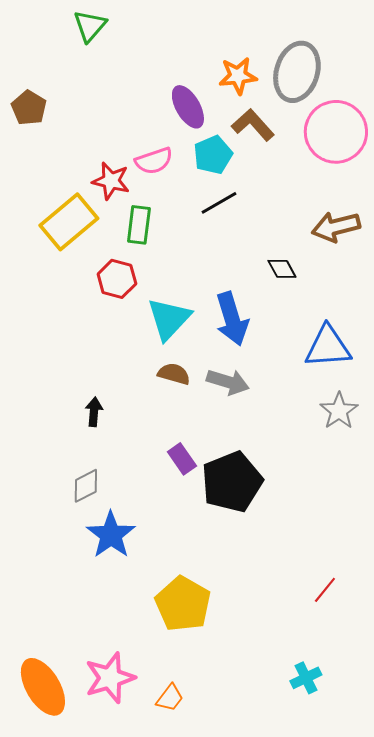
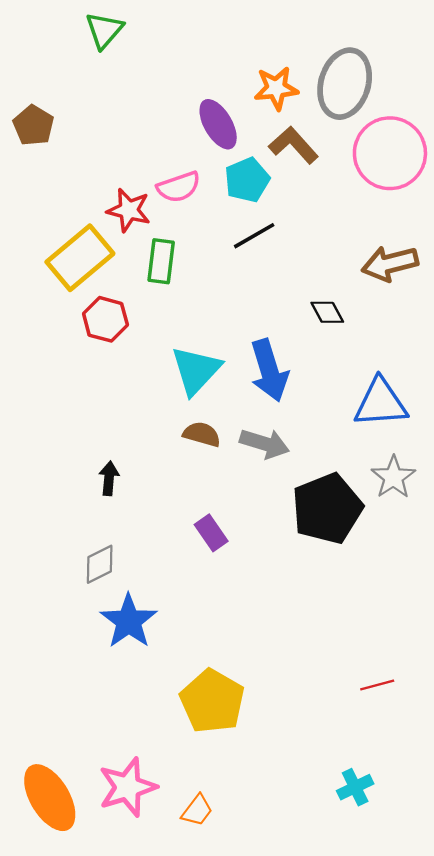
red hexagon: (117, 279) -> (105, 319), moved
black pentagon: (232, 482) -> (327, 509), moved
red line: (325, 590) -> (377, 685), turned 36

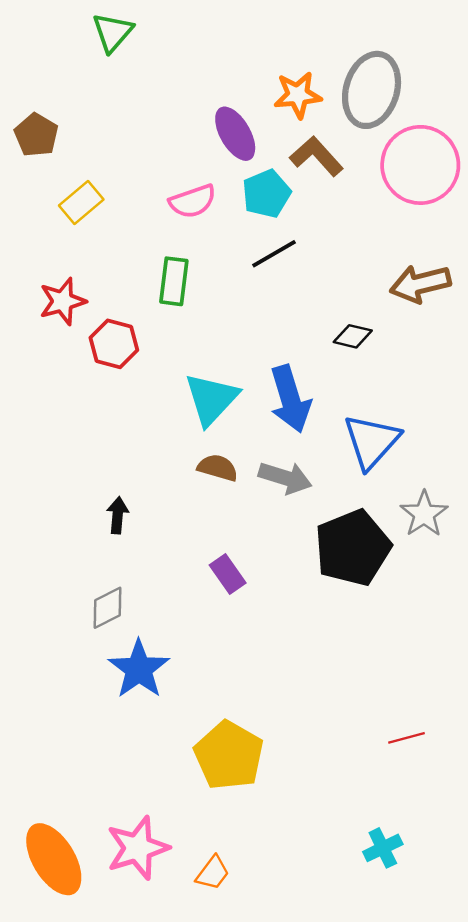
red star: (129, 210) -> (63, 301), moved, turned -30
yellow rectangle: (80, 258) -> (81, 203), moved, size x0.6
black diamond: (327, 312) -> (353, 336), turned -48
blue triangle: (381, 403) -> (372, 441), moved, turned -44

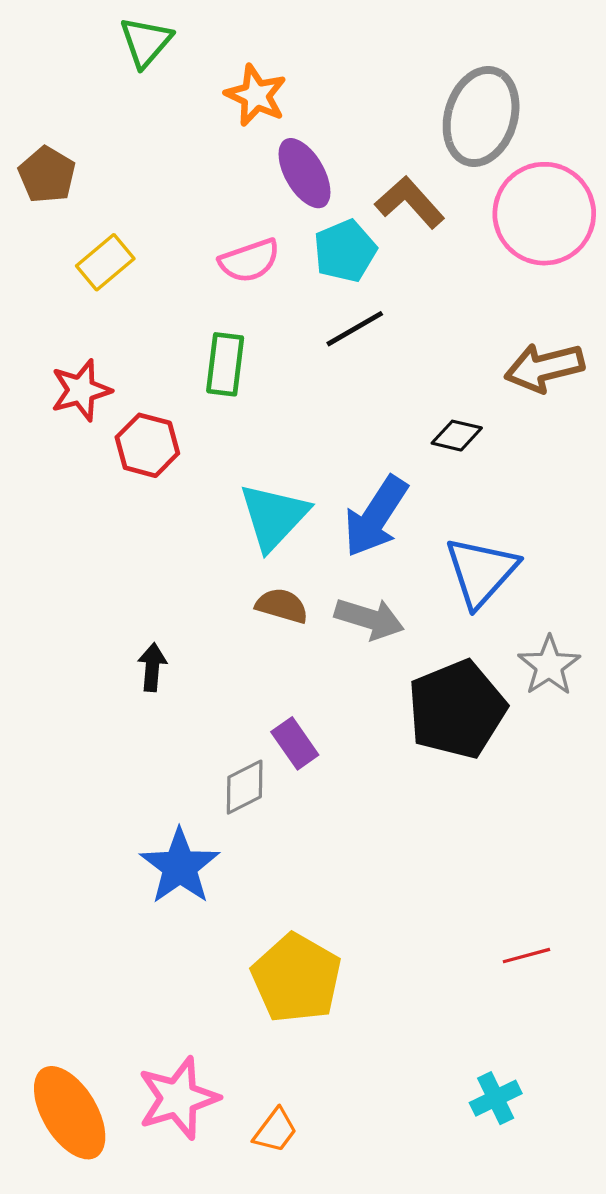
orange star: (298, 95) -> (256, 95), moved, turned 30
blue arrow: (290, 399) -> (376, 517), turned 50
gray diamond: (108, 608) -> (245, 787), moved

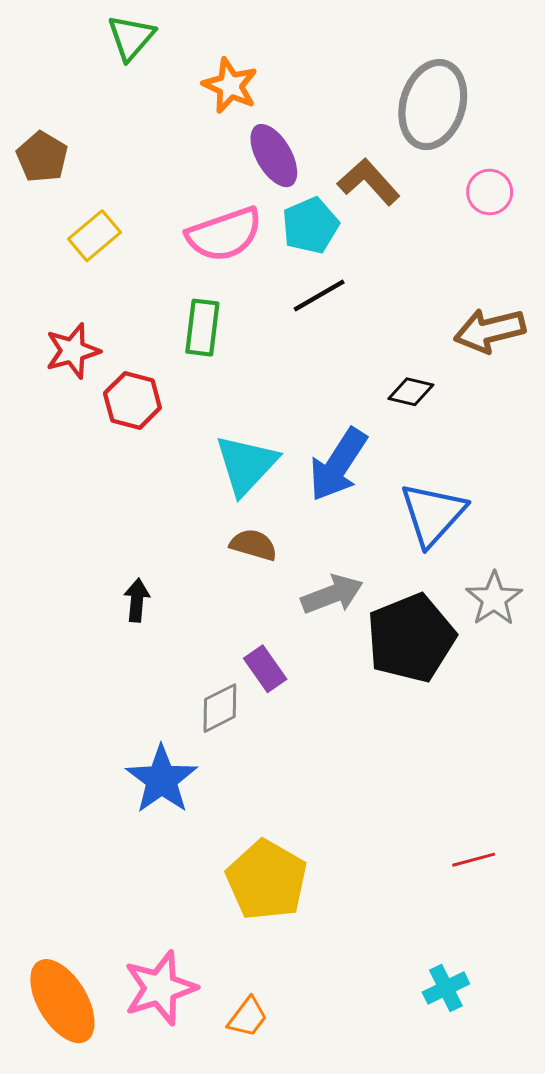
pink circle: (544, 214) -> (490, 192), size x0.5
pink semicircle: (249, 261) -> (224, 234), size x1.4
gray arrow: (369, 619) -> (332, 594), moved, turned -38

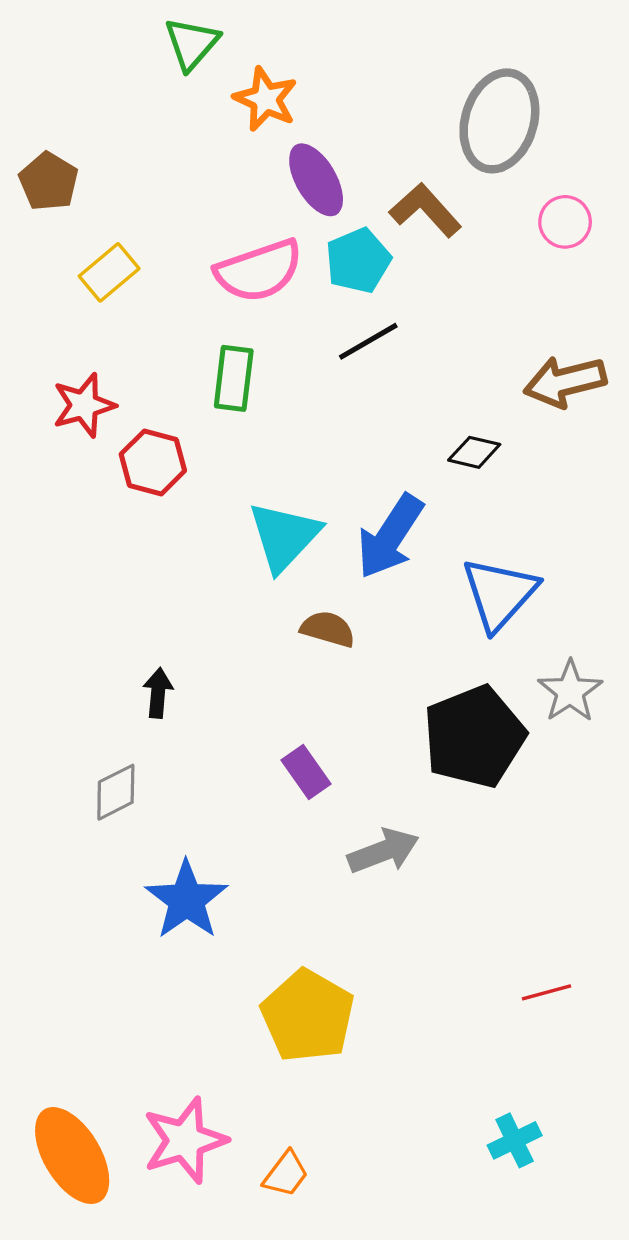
green triangle: (131, 37) -> (192, 44), moved
brown semicircle: (253, 545) -> (328, 629), moved
gray arrow: (332, 594) -> (383, 851), moved
gray diamond: (220, 708) -> (116, 792), moved

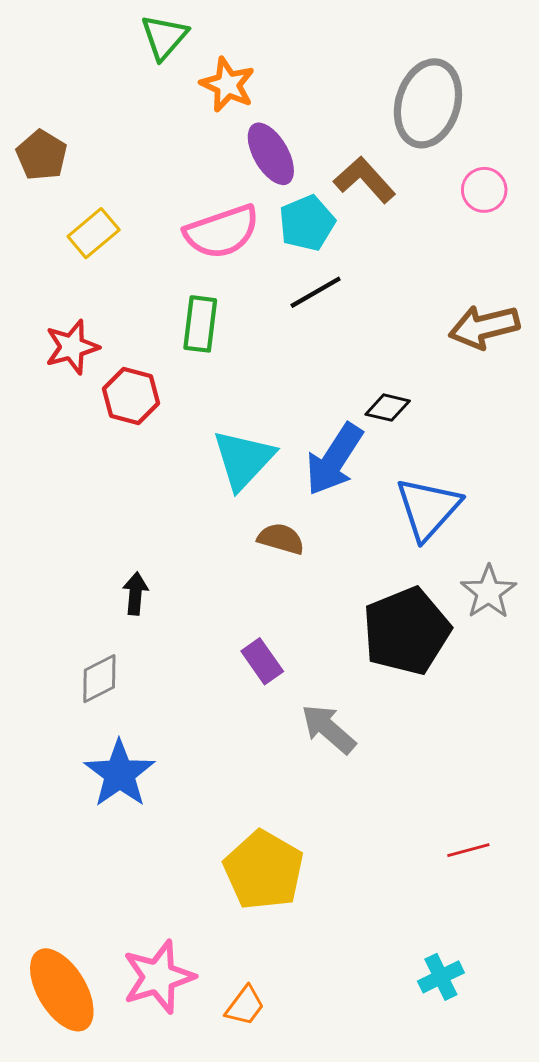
black diamond: (474, 452) -> (388, 408), moved
gray arrow: (383, 851) -> (329, 729), turned -118
blue star: (187, 900) -> (119, 774), moved

